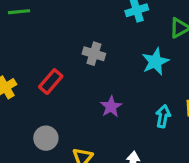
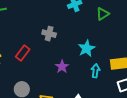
cyan star: (155, 62) -> (86, 48), moved

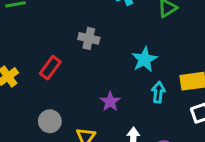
purple star: (62, 67) -> (110, 102), moved

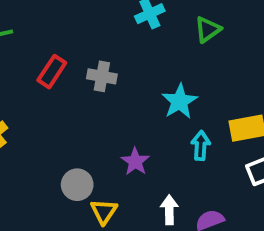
red rectangle: (50, 68) -> (52, 72), moved
gray circle: (50, 121) -> (77, 185), moved

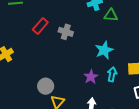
green triangle: (208, 29) -> (111, 15), moved, turned 32
purple star: (135, 162) -> (91, 77), moved

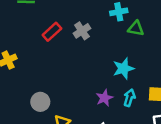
gray cross: (66, 32) -> (82, 31), moved, turned 32
gray circle: (46, 86) -> (40, 102), moved

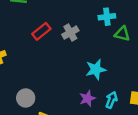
cyan star: (123, 68) -> (96, 69), moved

